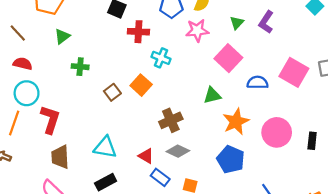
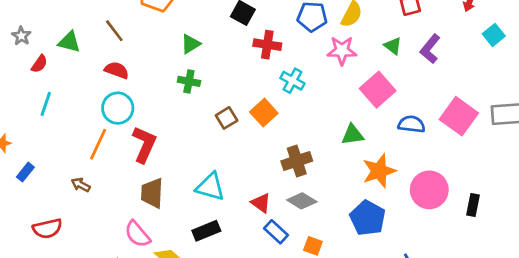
green triangle: (237, 23) -> (393, 46), turned -40
green triangle: (62, 36) -> (191, 44), moved

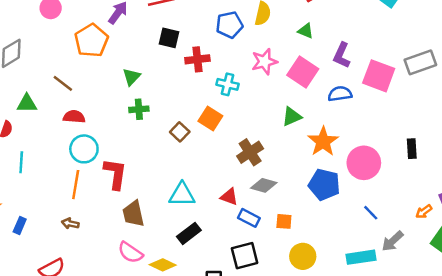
purple L-shape: (430, 49) -> (342, 55), moved
pink star: (342, 51) -> (264, 62), moved
pink circle: (429, 190) -> (364, 163), moved

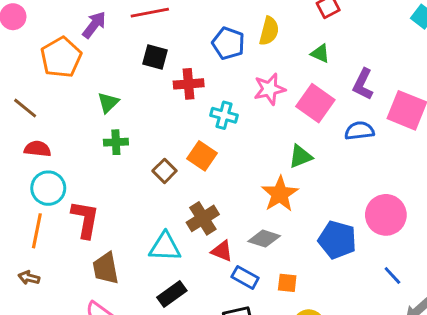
blue pentagon: (229, 25) -> (228, 43), turned 30
orange star: (323, 141) -> (280, 194), moved
brown cross: (250, 152) -> (203, 218), moved

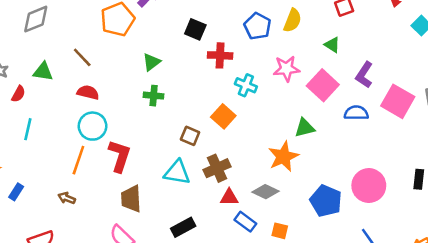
brown square: (165, 171) -> (190, 136), moved, turned -30
cyan triangle: (165, 247) -> (177, 172), moved
red triangle: (222, 251) -> (229, 197), turned -30

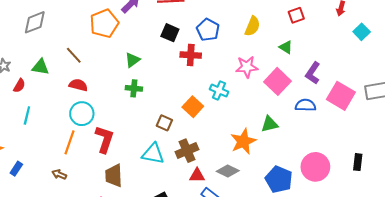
blue pentagon: (257, 26) -> (208, 30), moved
cyan cross: (246, 85) -> (219, 90), moved
green triangle: (305, 128) -> (270, 124), moved

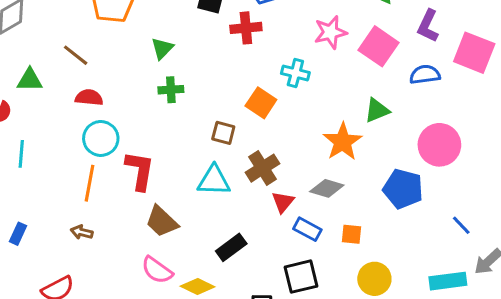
pink circle: (315, 167) -> (439, 145), moved
red triangle: (197, 175) -> (283, 202), turned -42
brown trapezoid: (114, 176) -> (162, 221), turned -35

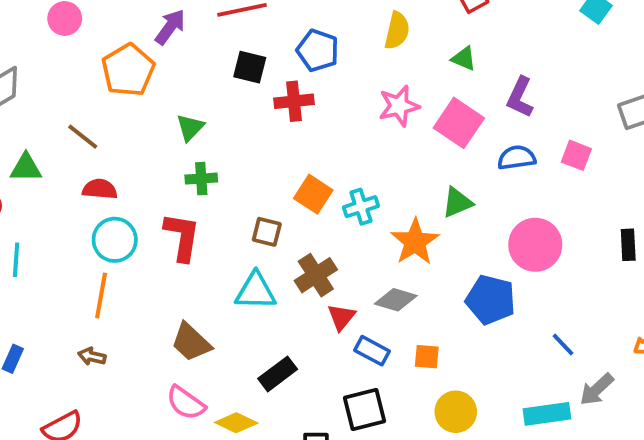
pink square: (474, 53) -> (576, 155), moved, size x0.6
cyan cross: (295, 73) -> (361, 207), moved, turned -32
red L-shape: (140, 171) -> (182, 237), moved

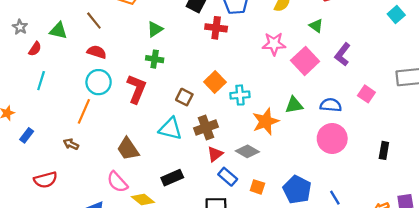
blue semicircle: (517, 158) -> (331, 105), moved
blue pentagon: (491, 300) -> (297, 190), moved

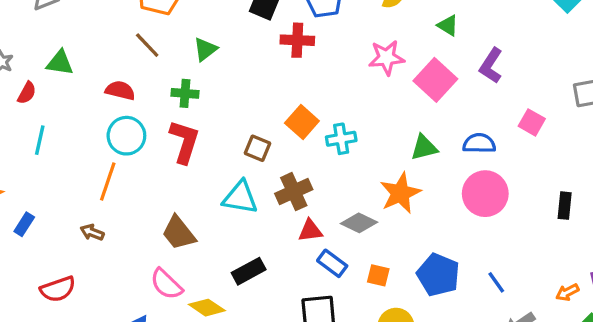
brown line: (94, 21) -> (147, 45), moved
green cross: (155, 59) -> (185, 93), moved
orange star: (266, 121) -> (400, 193), moved
red triangle: (215, 154) -> (310, 231), turned 35

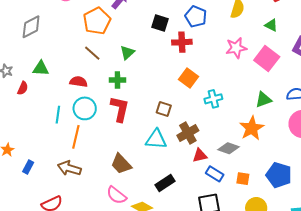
orange square: (302, 122) -> (188, 78), moved
cyan line: (40, 140) -> (58, 115), moved
brown arrow: (92, 232) -> (69, 168), size x1.6

